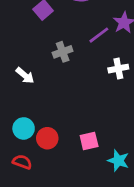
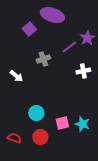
cyan circle: (24, 128) -> (36, 113), moved
red circle: (47, 138) -> (40, 137), moved
cyan star: (118, 161) -> (82, 124), moved

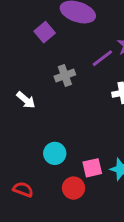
red circle: (40, 137) -> (73, 188), moved

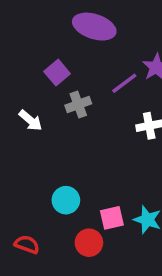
purple square: (45, 32) -> (57, 73), moved
white arrow: (26, 100) -> (30, 120), moved

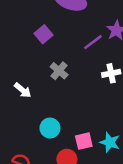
gray cross: (78, 104) -> (59, 71), moved, turned -30
white arrow: (30, 120) -> (23, 90), moved

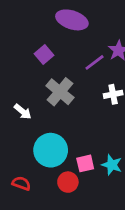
gray cross: (59, 71) -> (60, 92), size x1.5
cyan circle: (50, 128) -> (51, 150), size x1.6

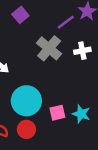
gray cross: (60, 92) -> (49, 48), moved
red circle: (68, 182) -> (26, 129), moved

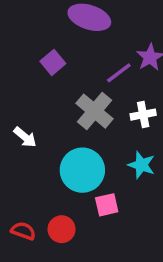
cyan circle: (26, 101) -> (82, 170), moved
cyan star: (81, 114) -> (141, 165), moved

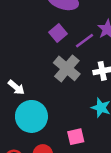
purple square: (53, 62) -> (58, 33), moved
cyan circle: (82, 170) -> (31, 116), moved

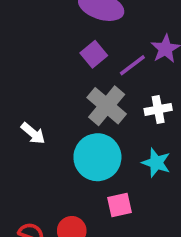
cyan circle: (31, 116) -> (97, 157), moved

